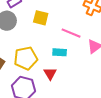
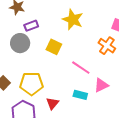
cyan rectangle: (60, 52) -> (80, 95), moved

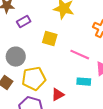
gray circle: (20, 43) -> (16, 57), moved
red triangle: (52, 103) -> (58, 95), turned 32

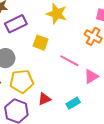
purple rectangle: (24, 22) -> (16, 24), size x1.5
cyan rectangle: (84, 82) -> (73, 103), moved, turned -40

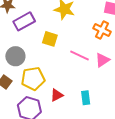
pink triangle: (91, 76) -> (102, 60), moved
cyan rectangle: (73, 103) -> (86, 98), turned -64

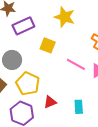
yellow pentagon: (33, 79) -> (28, 84), turned 30

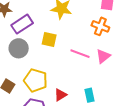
gray circle: (12, 60) -> (19, 48), moved

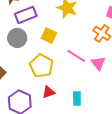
pink triangle: (103, 56) -> (98, 63), turned -42
yellow pentagon: (36, 80) -> (41, 66), moved

